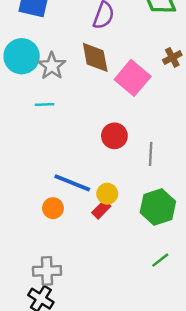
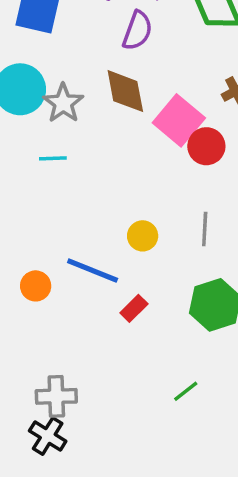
red circle: (114, 136) -> (206, 146), moved
yellow circle: (107, 194) -> (143, 236), moved
orange circle: (53, 208) -> (36, 286), moved
green line: (160, 260) -> (186, 391), moved

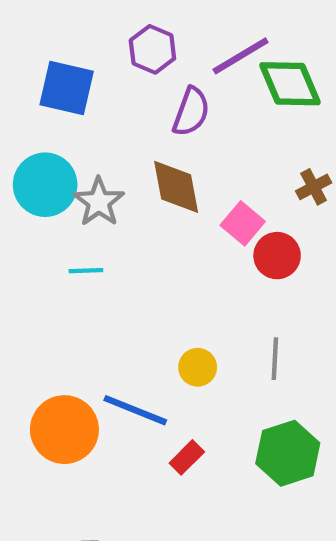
pink square: (179, 120) -> (243, 223), size x0.7
orange circle: (36, 286) -> (64, 430), size x1.8

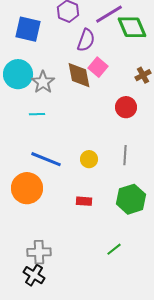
pink square: (243, 223) -> (98, 67), moved
blue line: (135, 410) -> (46, 159), moved
red rectangle: (187, 457) -> (84, 201), turned 49

